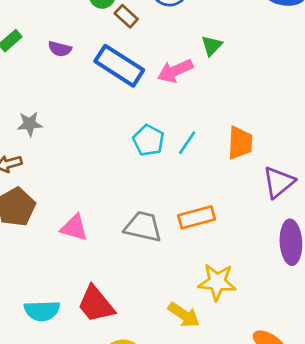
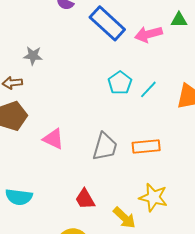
green triangle: (212, 46) -> (179, 20), turned 36
gray trapezoid: (143, 227) -> (105, 147), turned 84
red trapezoid: (96, 304) -> (85, 199), moved, size x0.7

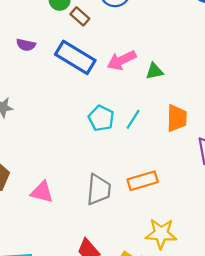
green triangle: (179, 20) -> (154, 71), moved

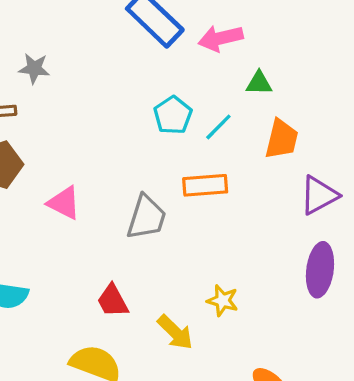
green triangle: (154, 71) -> (259, 83), moved
orange rectangle: (143, 181) -> (205, 185), moved
yellow star: (161, 234) -> (223, 301), size x0.7

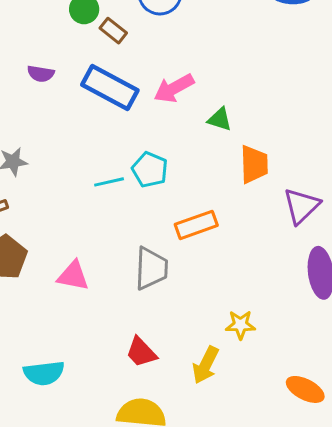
green triangle: (259, 83) -> (220, 119), turned 32
cyan line: (218, 127) -> (109, 182), moved, turned 48
yellow arrow: (175, 332) -> (206, 365), turned 87

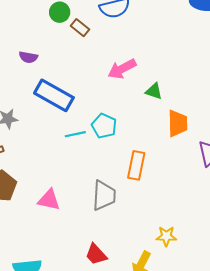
blue rectangle: (110, 87) -> (54, 95), moved
orange rectangle: (196, 225) -> (136, 165), turned -60

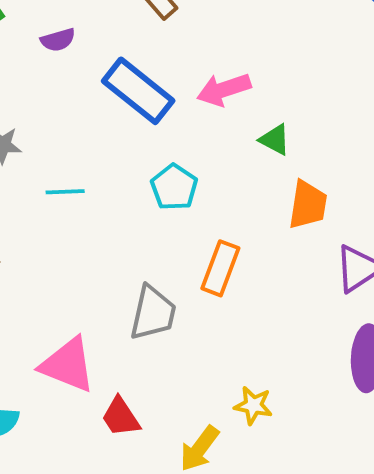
purple semicircle: (28, 57) -> (58, 40), turned -36
blue rectangle: (54, 95) -> (138, 91), moved
cyan line: (75, 134) -> (65, 192), moved
pink triangle: (49, 200) -> (68, 365), moved, size x1.4

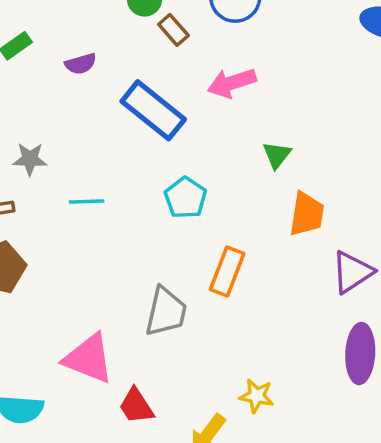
pink arrow: (224, 89) -> (232, 83), moved
green triangle: (275, 140) -> (277, 155), turned 40

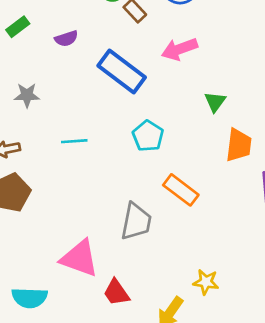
gray star: (30, 159) -> (27, 95), moved
orange rectangle: (227, 271) -> (181, 190), turned -72

